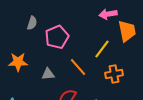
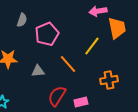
orange cross: (114, 74) -> (109, 80), moved

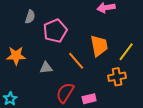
orange trapezoid: (117, 28) -> (99, 46), moved
yellow line: (92, 46) -> (126, 52), moved

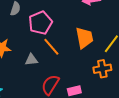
orange line: (76, 61) -> (51, 47), moved

